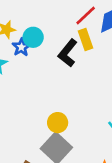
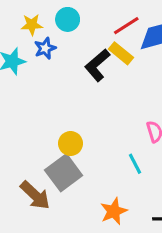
cyan circle: (33, 37) -> (68, 19), moved
yellow rectangle: (85, 39) -> (121, 53), turned -42

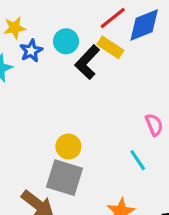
cyan circle: (68, 19) -> (66, 41), moved
gray square: (64, 173) -> (65, 178), turned -30

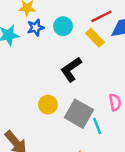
black L-shape: (87, 62) -> (71, 69), moved
gray square: (65, 178) -> (79, 114), moved

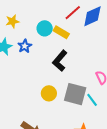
blue star: (36, 28) -> (25, 46), moved
yellow rectangle: (95, 38) -> (61, 32), moved

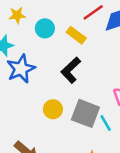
cyan circle: (45, 28) -> (45, 28), moved
blue star: (25, 46) -> (21, 69), moved, size x1.6

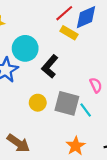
cyan circle: (45, 28) -> (25, 48), moved, size x1.5
yellow rectangle: (76, 35) -> (69, 33), moved

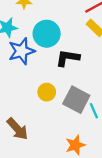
black L-shape: (50, 66) -> (68, 58), turned 45

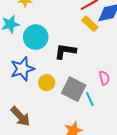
cyan circle: (47, 34) -> (36, 37), moved
blue star: (22, 51) -> (22, 69), moved

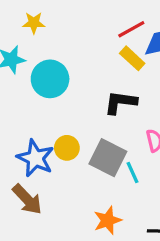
black L-shape: (65, 51) -> (120, 102), moved
blue star: (22, 69) -> (35, 158), moved, turned -30

